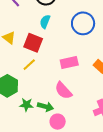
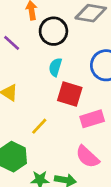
red square: (33, 43) -> (70, 94), moved

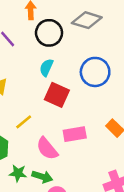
pink rectangle: (92, 119) -> (75, 134), moved
pink semicircle: (87, 157) -> (47, 149), moved

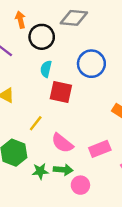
pink rectangle: (75, 134) -> (100, 149), moved

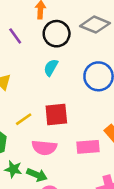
red square: (61, 92) -> (56, 114), moved, turned -35
pink semicircle: (62, 143) -> (44, 148), turned -50
pink rectangle: (100, 149) -> (88, 147), moved

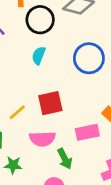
green arrow: (37, 175) -> (65, 159), moved, turned 48

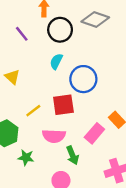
blue circle: (89, 58) -> (83, 79), moved
pink rectangle: (87, 132) -> (94, 133), turned -42

